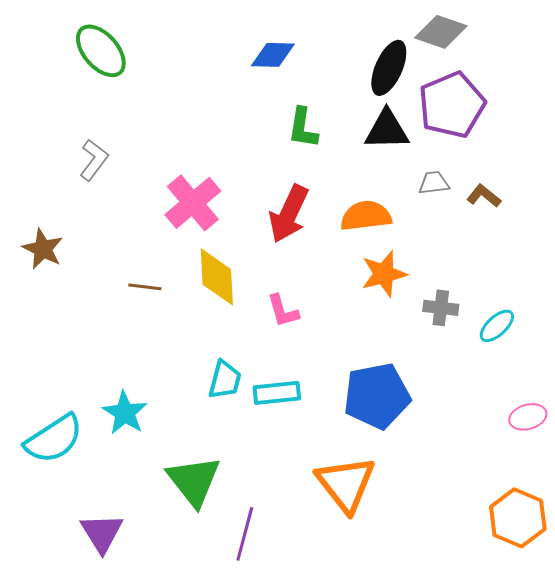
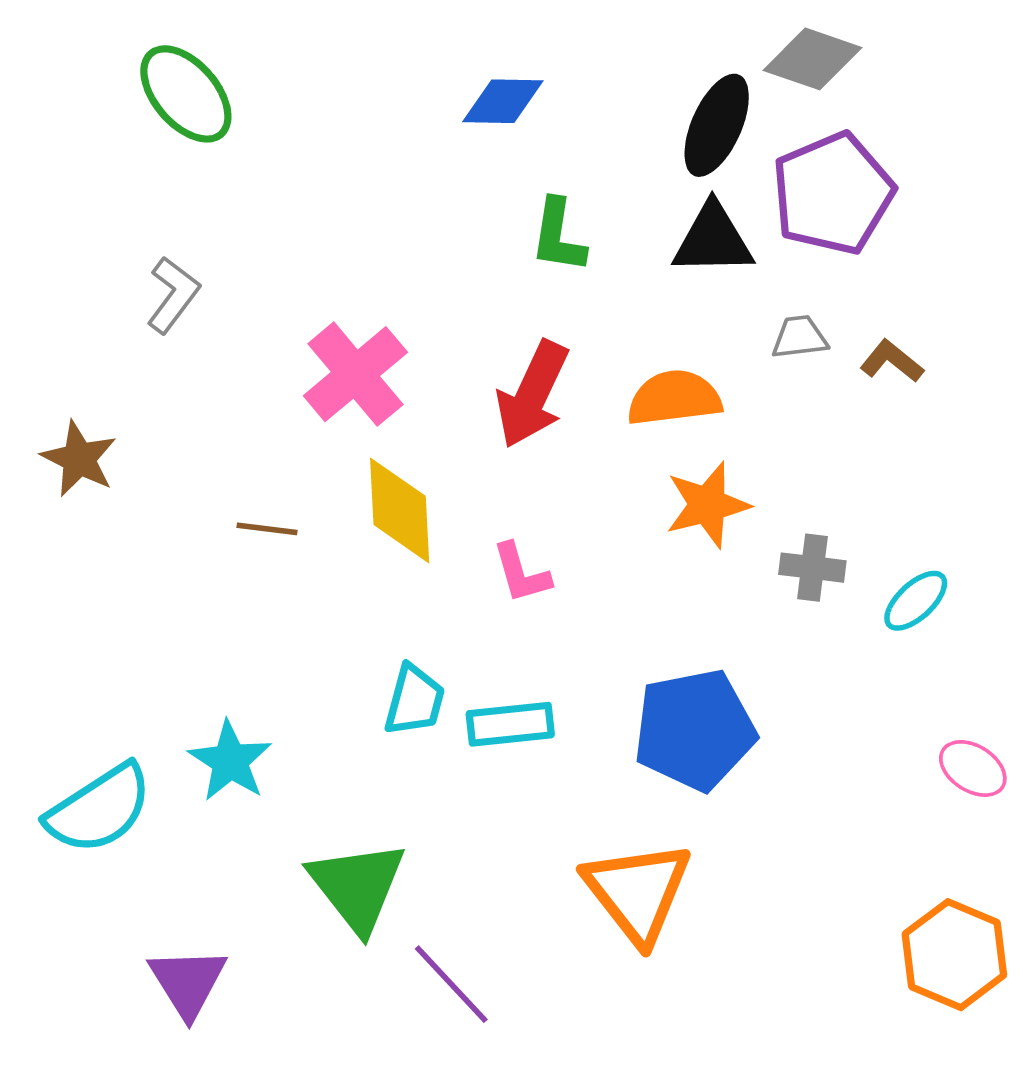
pink ellipse: (528, 417) -> (973, 768), turned 48
purple line: (245, 534) -> (451, 984), turned -58

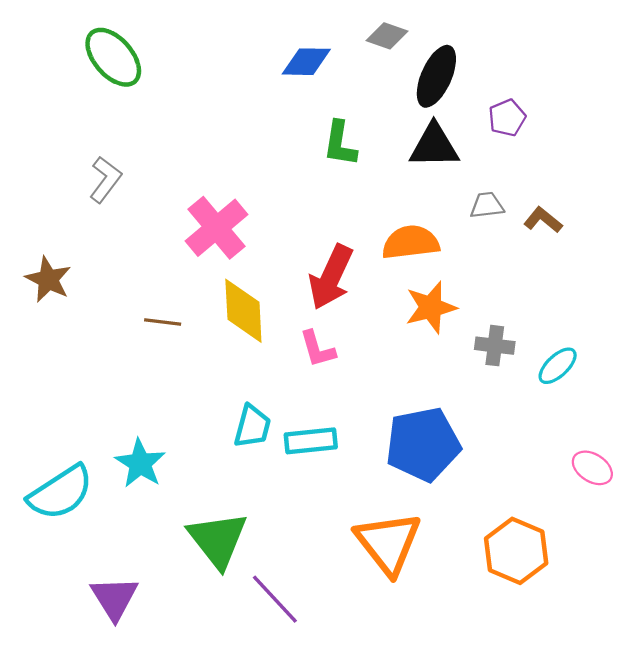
gray diamond: (812, 59) -> (387, 36), moved, size x0.7
purple pentagon: (833, 193) -> (507, 118), size x0.5
red arrow: (532, 394) -> (331, 277), moved
orange hexagon: (954, 955) -> (516, 551), moved

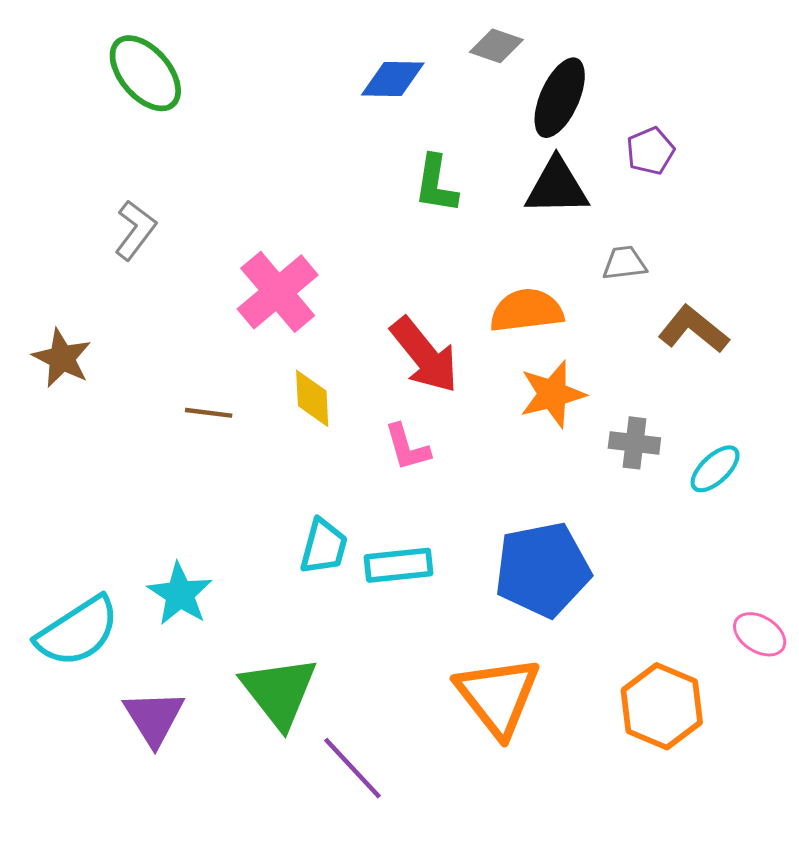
brown L-shape: (543, 220) -> (693, 329), moved, size x1.4
red arrow: (331, 277) -> (424, 355), turned -64
yellow diamond: (243, 311) -> (312, 398), size x0.7
pink ellipse: (592, 468) -> (760, 634), moved
purple triangle: (114, 598) -> (154, 718), moved

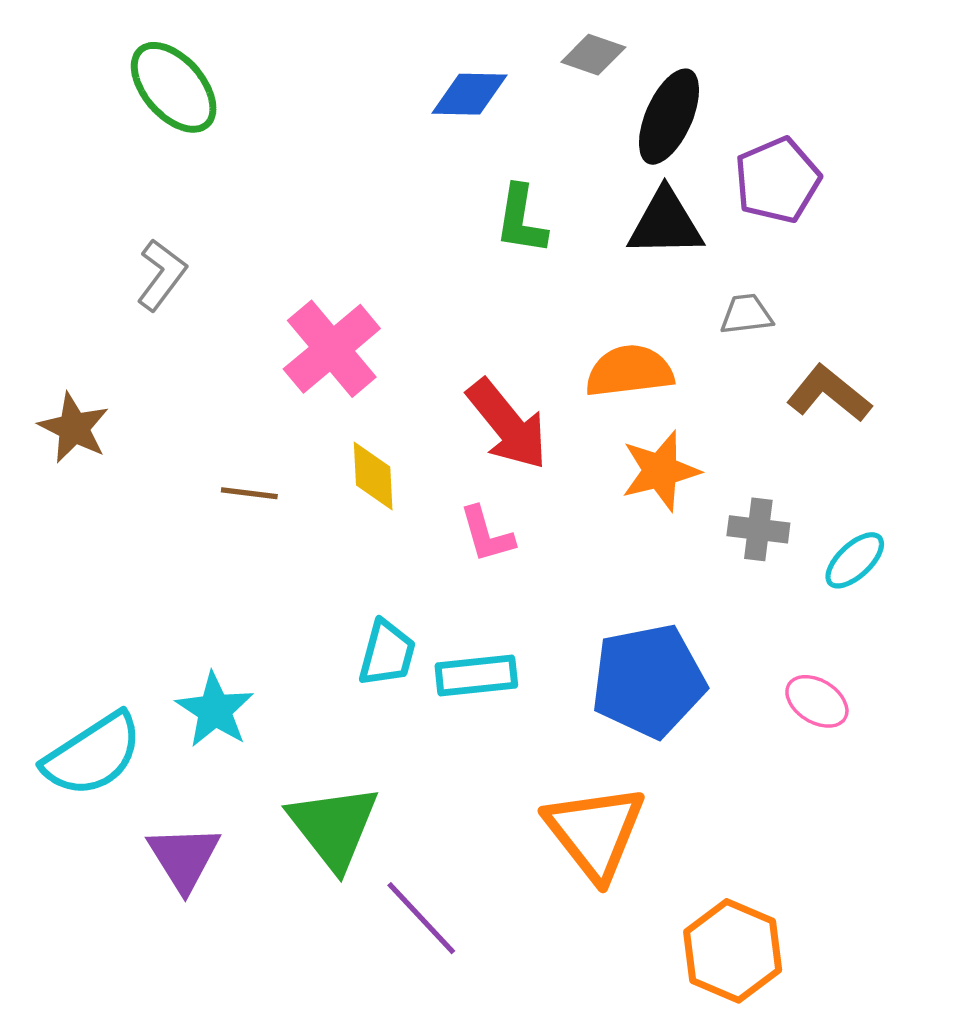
purple pentagon: (650, 151) -> (777, 180), size x1.5
pink ellipse: (760, 634) -> (817, 701), moved
orange hexagon: (662, 706) -> (733, 951), moved

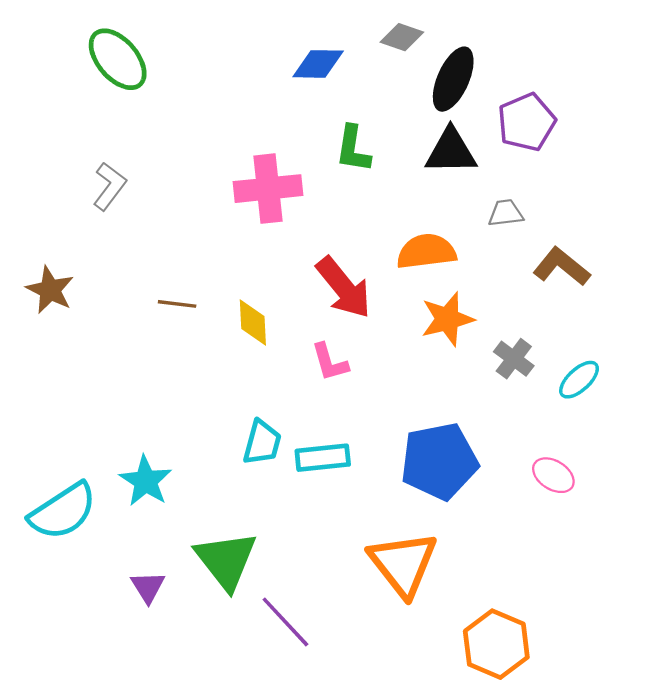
pink cross: (332, 349) -> (268, 189), moved, turned 34
brown line: (249, 493) -> (177, 304), moved
gray cross: (758, 529) -> (514, 359), turned 30
purple triangle: (184, 858) -> (148, 587), moved, size x0.7

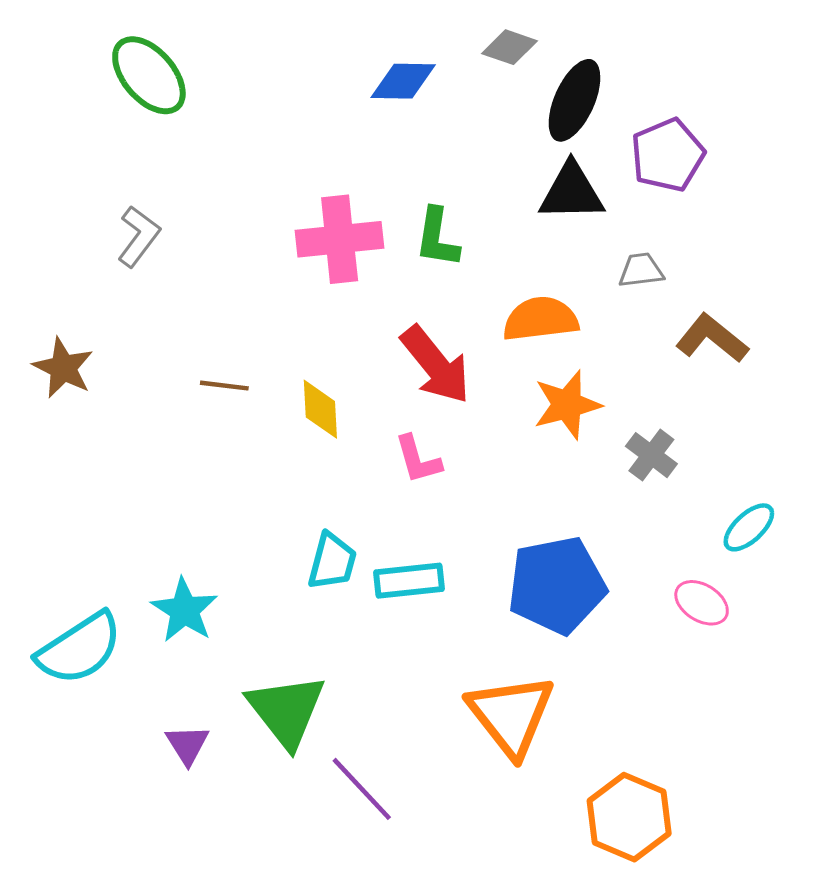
green L-shape: (353, 149) -> (437, 238), moved
cyan ellipse: (579, 380) -> (749, 527), moved

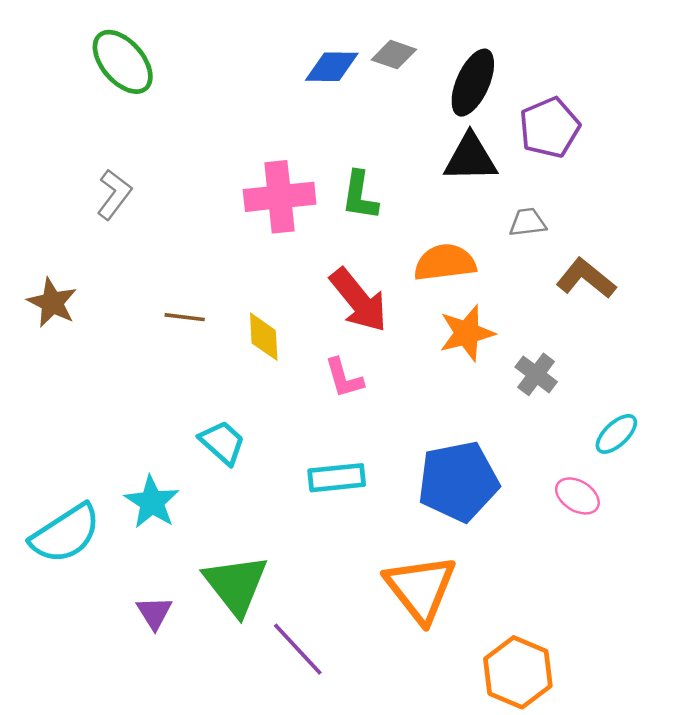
gray diamond: (509, 47) -> (394, 55), moved
cyan trapezoid: (332, 561) -> (222, 442), moved, turned -63

